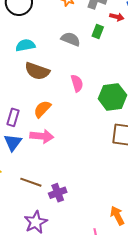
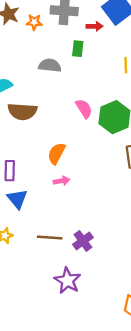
pink semicircle: (77, 83) -> (84, 109), moved
orange semicircle: (42, 109) -> (56, 153), moved
pink arrow: (42, 136) -> (61, 181), moved, size x0.6

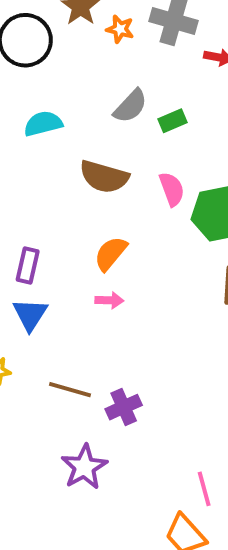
green rectangle: (78, 49) -> (173, 121), moved, turned 49
gray semicircle: (50, 65) -> (130, 106), turned 115
brown semicircle: (22, 111) -> (104, 177), moved

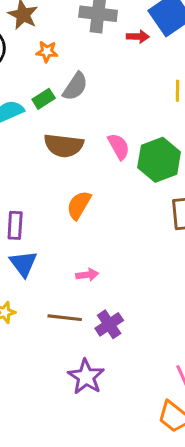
orange star: (120, 29) -> (47, 52), moved
green rectangle: (173, 121) -> (44, 99), moved
pink arrow: (109, 300) -> (87, 275), moved

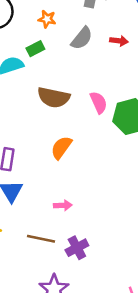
red arrow: (138, 37) -> (119, 41), moved
gray semicircle: (75, 86) -> (82, 38), moved
green rectangle: (44, 99) -> (35, 49), moved

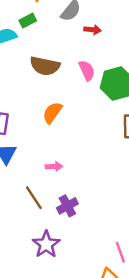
red arrow: (119, 41) -> (93, 30), moved
brown line: (41, 239) -> (34, 198), turned 45

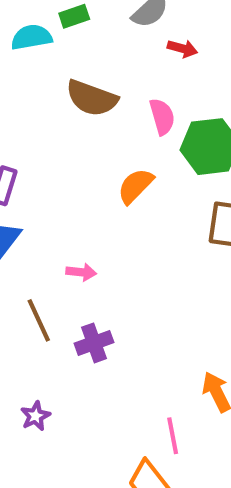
orange semicircle: (52, 113) -> (135, 186), moved
purple star: (46, 244) -> (35, 416), moved, size x0.6

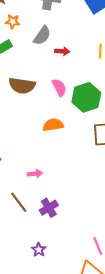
orange semicircle: (135, 186) -> (53, 125), turned 48
purple star: (35, 416) -> (39, 250), moved

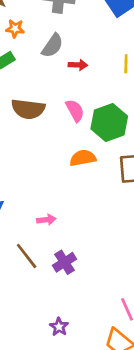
orange semicircle: (53, 125) -> (83, 158), moved
purple star: (39, 250) -> (59, 327), moved

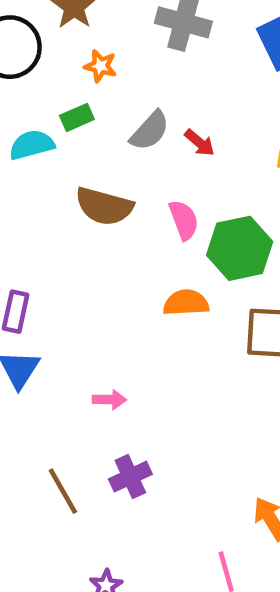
gray semicircle: (52, 46) -> (150, 131), moved
red arrow: (78, 65) -> (200, 143), turned 30
brown line: (27, 256) -> (63, 491), moved

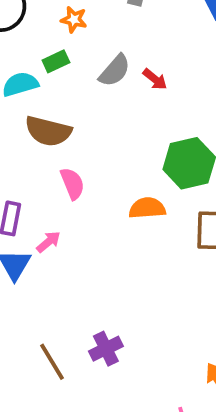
brown semicircle: (104, 206) -> (48, 131), moved
pink semicircle: (184, 220) -> (72, 184), moved
pink arrow: (109, 400) -> (48, 242), moved, turned -40

